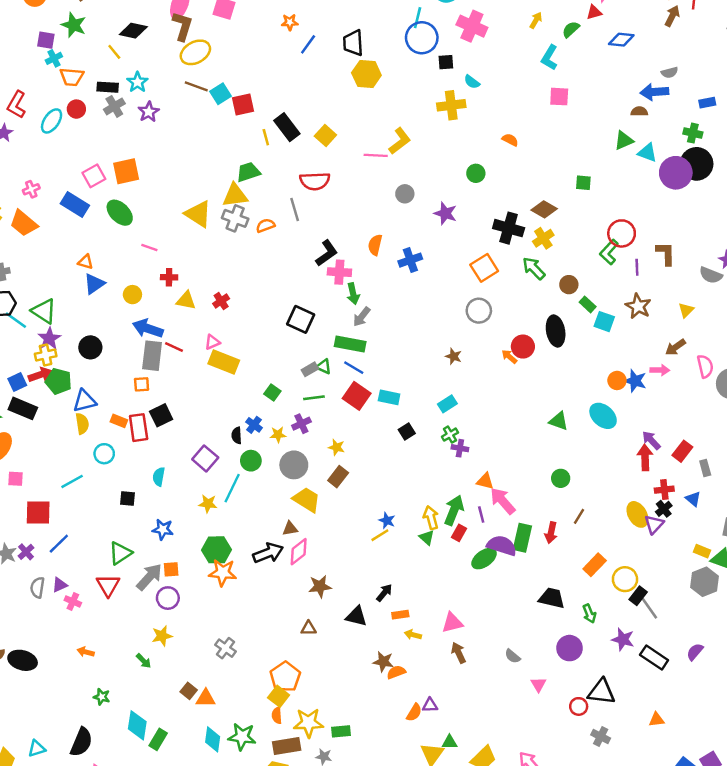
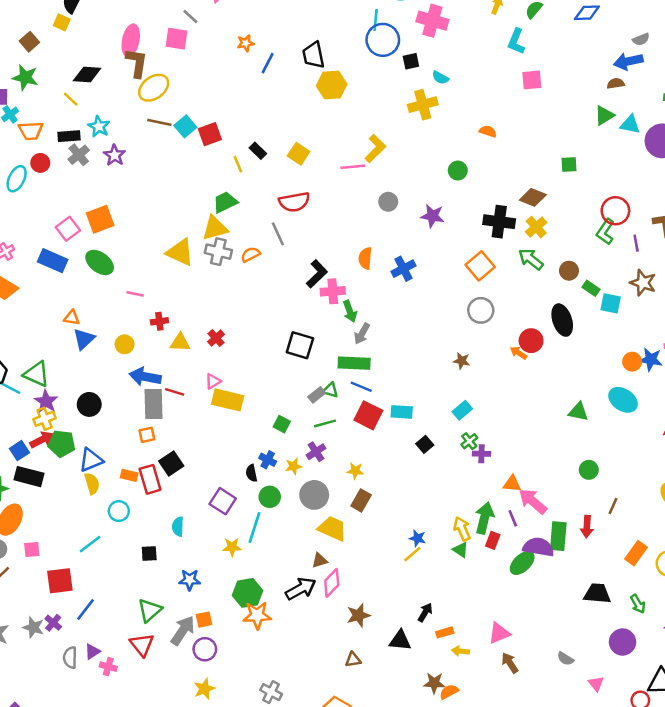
black rectangle: (287, 127) -> (258, 151), size x0.6

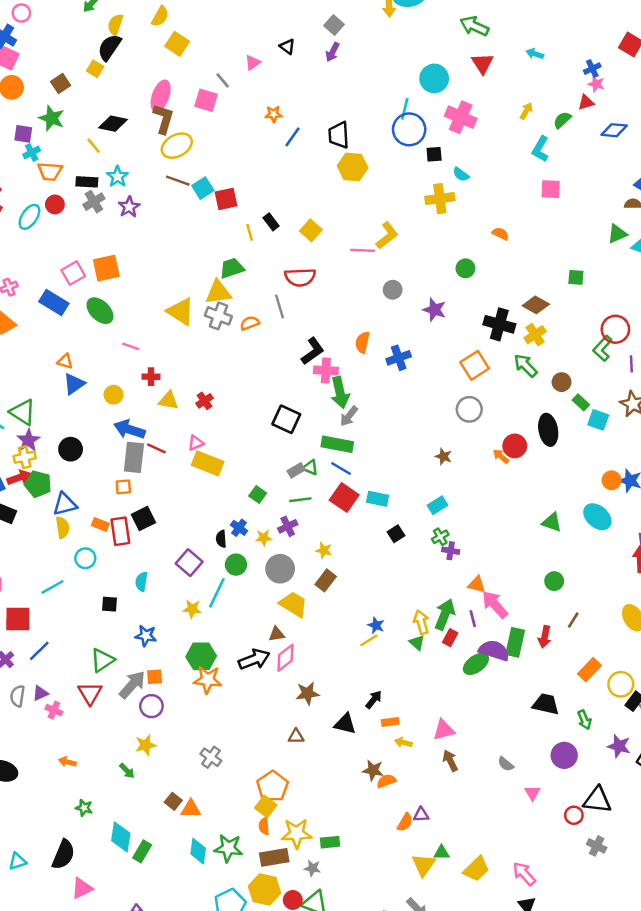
green arrow: (350, 311) -> (340, 392), size x1.4

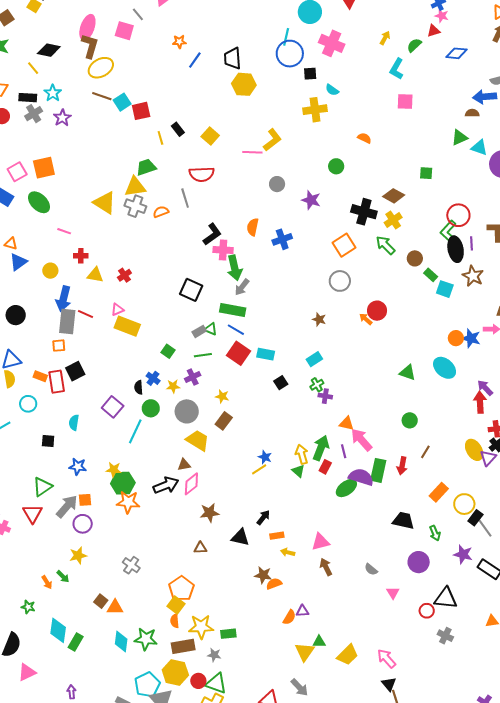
blue arrow: (129, 429) -> (63, 299), turned -95
black ellipse: (548, 430) -> (456, 249), moved
yellow star: (192, 609) -> (114, 470), moved
orange arrow: (67, 762) -> (47, 582), moved, turned -136

